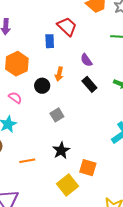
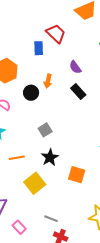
gray square: (57, 115) -> (45, 130), moved
orange line: (27, 161) -> (17, 158), moved
yellow square: (67, 185) -> (35, 183), moved

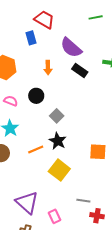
purple semicircle: (75, 67) -> (71, 48), size x1.6
black circle: (31, 93) -> (36, 96), moved
black star: (50, 157) -> (58, 141), moved
pink rectangle: (19, 227) -> (55, 216), turned 32

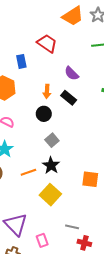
blue rectangle: (31, 38) -> (21, 61), moved
purple semicircle: (71, 48) -> (72, 73), size x0.7
black rectangle: (80, 71) -> (69, 98), moved
black circle: (36, 96) -> (44, 114), moved

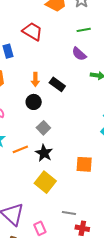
purple semicircle: (72, 73) -> (79, 54), moved
orange line: (28, 172) -> (20, 149), moved

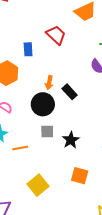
black circle: (34, 102) -> (43, 104), size x1.5
gray square: (43, 128) -> (47, 132), turned 32
black star: (44, 153) -> (71, 140), moved

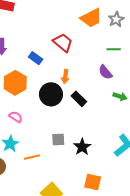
blue rectangle: (28, 49) -> (36, 58), turned -48
orange arrow: (49, 83) -> (65, 77), moved
black circle: (43, 104) -> (51, 94), moved

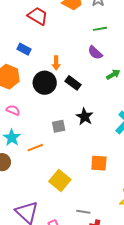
red trapezoid: (63, 43) -> (38, 16), moved
green arrow: (120, 96) -> (113, 74), turned -40
black star: (82, 147) -> (85, 117), moved

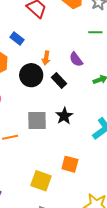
purple semicircle: (95, 53) -> (76, 59), moved
gray square: (59, 126) -> (37, 121), size x1.5
yellow square: (60, 181) -> (41, 181), moved, turned -30

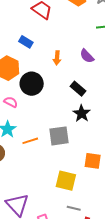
black circle: (31, 75) -> (32, 84), moved
black rectangle: (59, 81) -> (78, 89), moved
gray square: (37, 121) -> (59, 136), moved

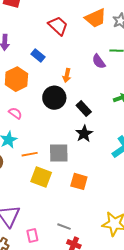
purple semicircle: (87, 56) -> (99, 61), moved
black circle: (32, 84) -> (54, 98), moved
orange square: (93, 161) -> (79, 181), moved
yellow square: (66, 181) -> (41, 177), moved

